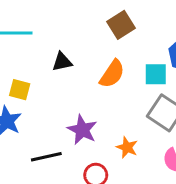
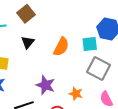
brown square: (121, 25) -> (26, 14), moved
black triangle: (62, 62) -> (28, 42), turned -32

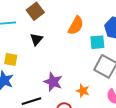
orange semicircle: (61, 47) -> (76, 25), moved

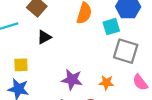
black triangle: (36, 39) -> (44, 37), turned 32

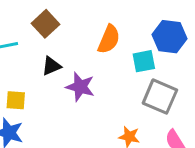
purple star: (72, 80) -> (80, 87), moved

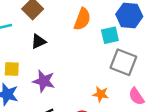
purple star: (80, 87) -> (44, 81), moved

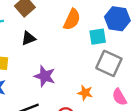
purple star: (44, 81) -> (45, 76), moved

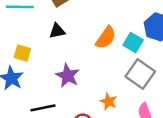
orange semicircle: (72, 19) -> (106, 38), moved
cyan square: (98, 37) -> (133, 43), turned 30

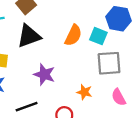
black triangle: (57, 31) -> (29, 36), size x1.6
gray square: (140, 74) -> (109, 63), turned -30

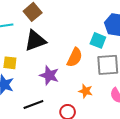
orange semicircle: (73, 35) -> (75, 57), moved

